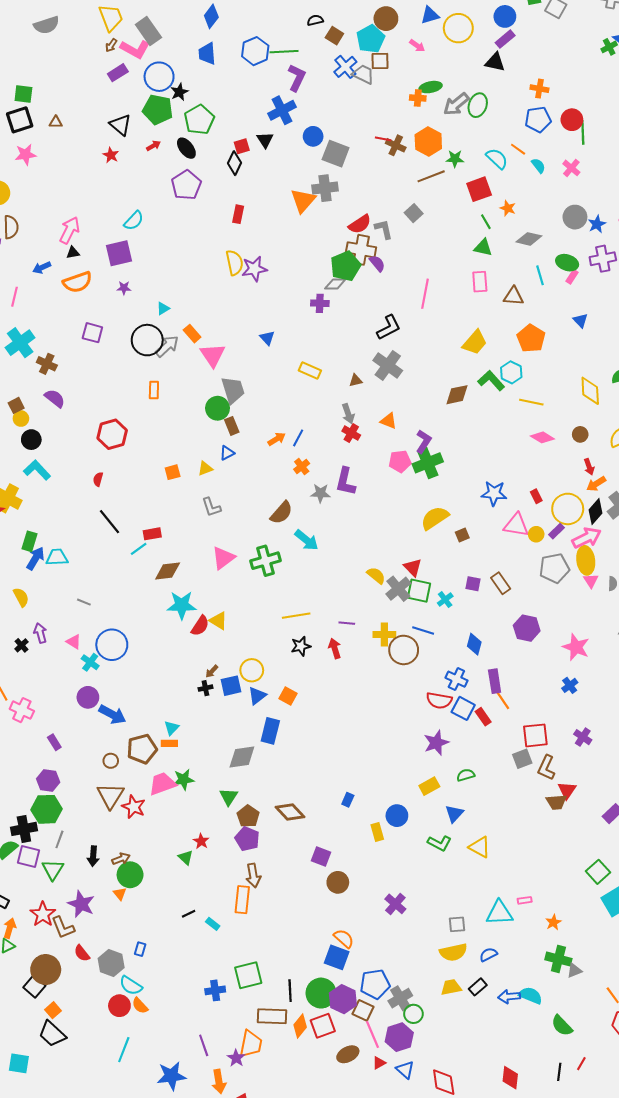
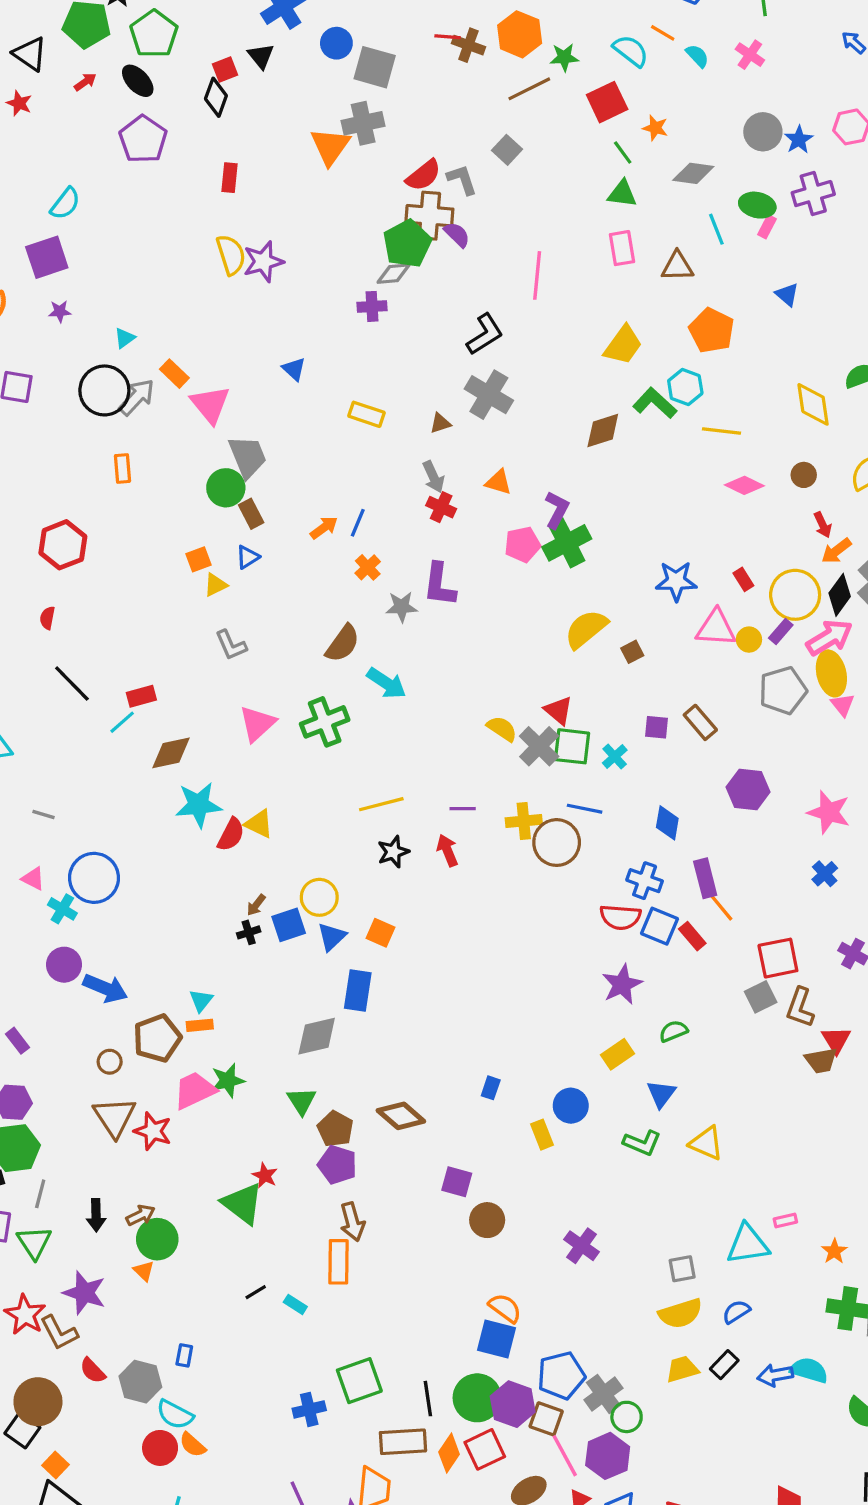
orange square: (173, 472) -> (199, 559), moved
green triangle: (186, 857) -> (243, 1203), size x1.8

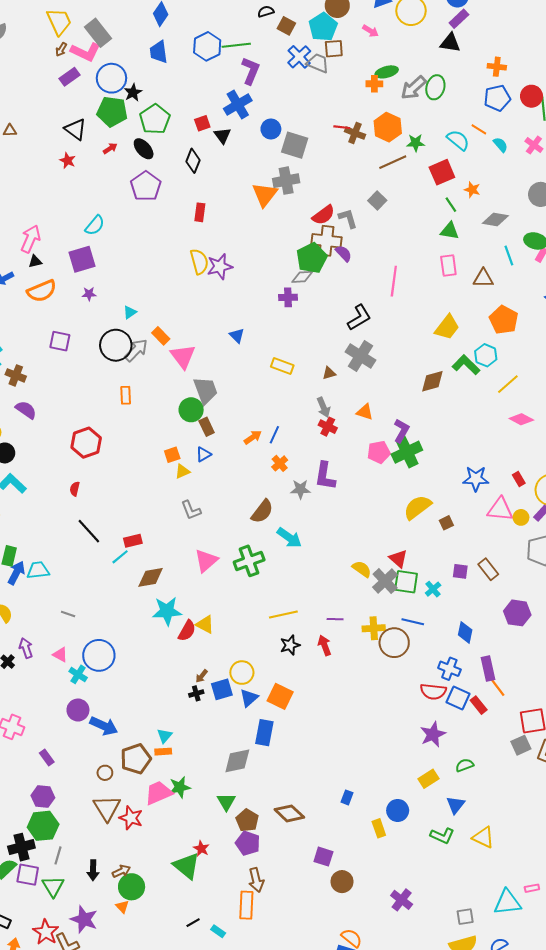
red square: (225, 70) -> (202, 123), moved
yellow line: (721, 431) -> (508, 384), turned -50
orange square: (380, 933) -> (280, 696), size x1.4

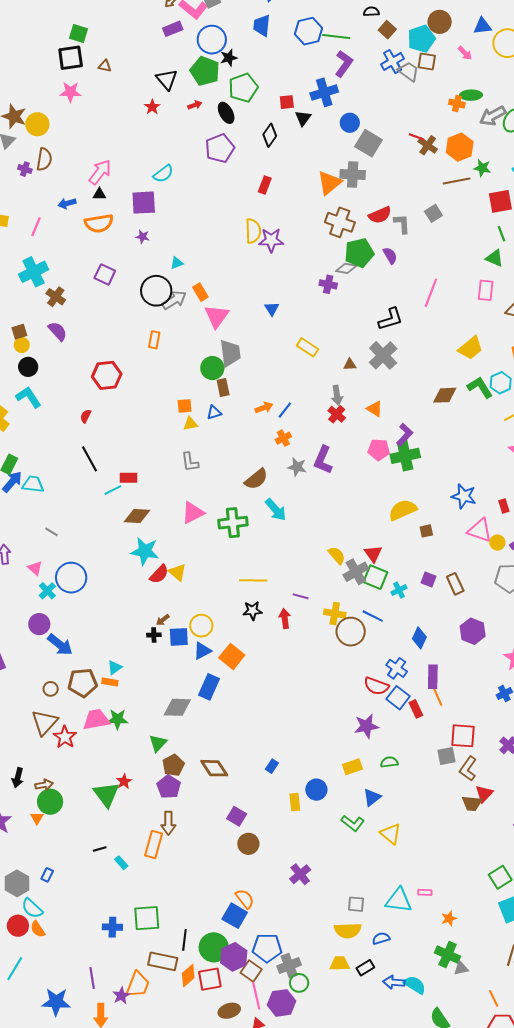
brown cross: (326, 241) -> (340, 222), moved

